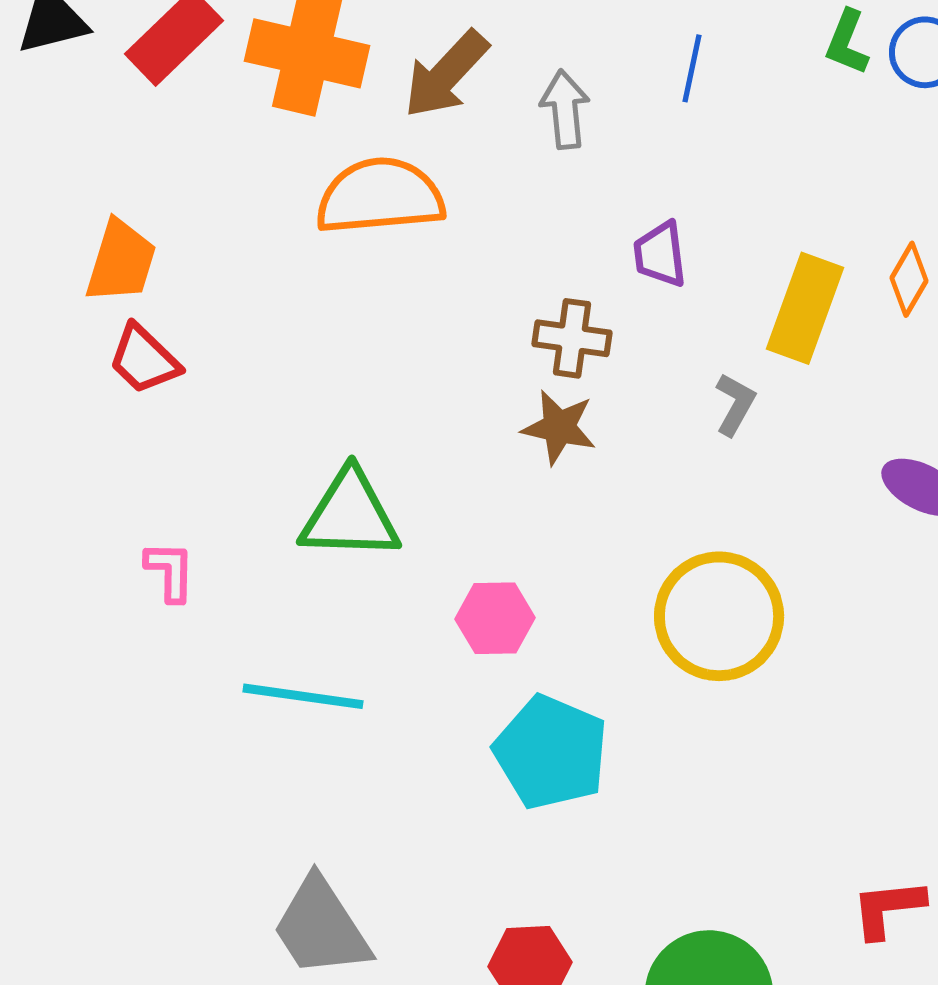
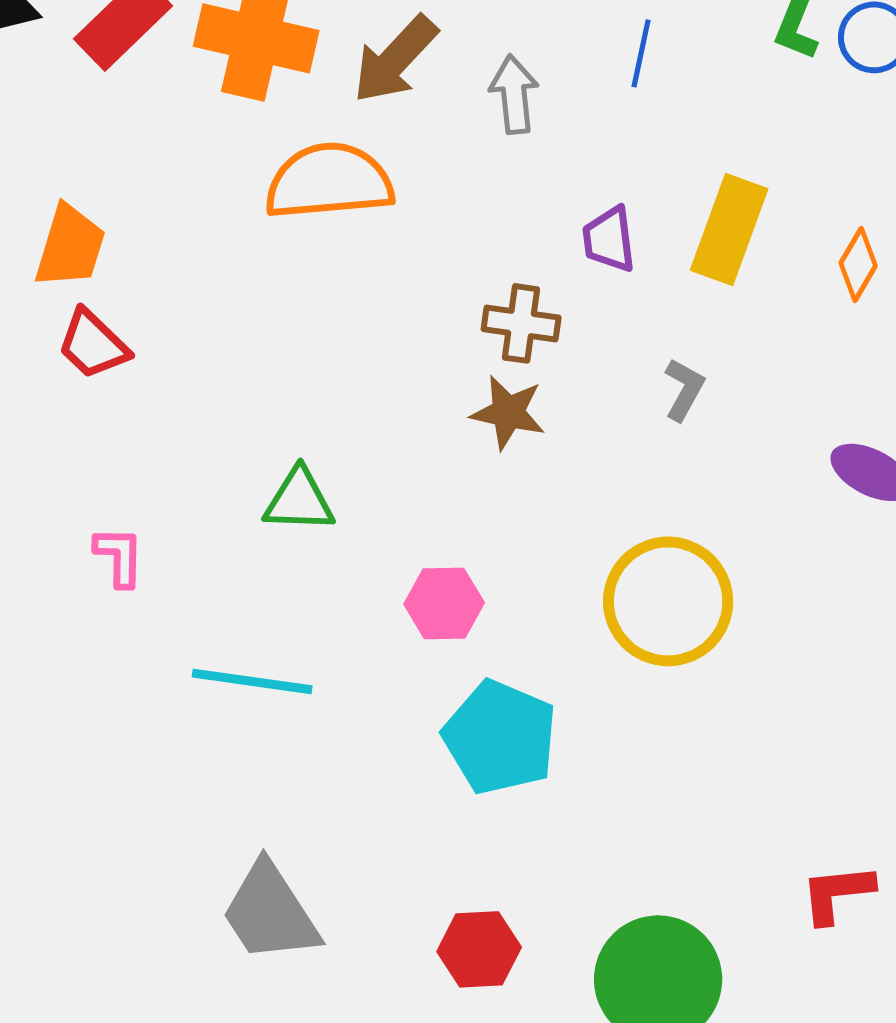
yellow rectangle: (805, 308) -> (729, 229), moved
green triangle: (350, 515) -> (299, 500), size x0.7

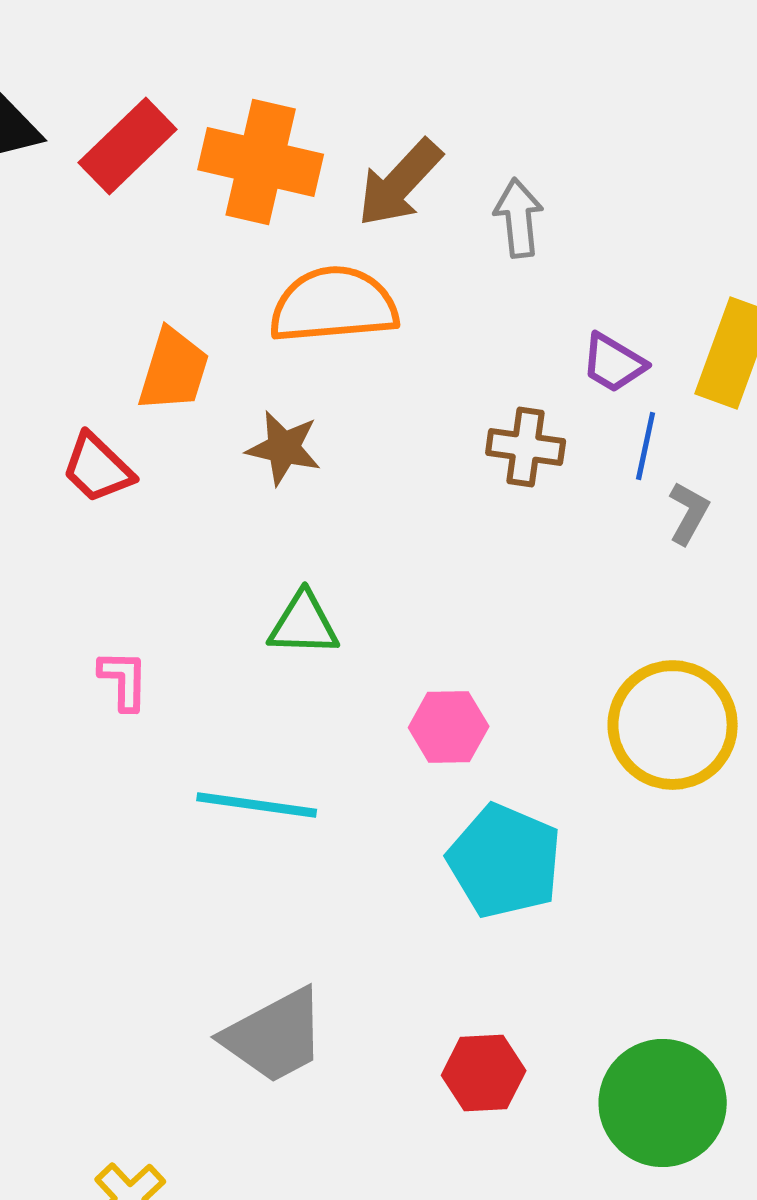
blue line: (641, 53) -> (646, 446), moved
purple trapezoid: (609, 239) -> (614, 363), turned -52
orange trapezoid: (70, 246) -> (174, 370), moved
brown star: (508, 412) -> (284, 448), moved
gray trapezoid: (270, 912) -> (275, 1036), turned -85

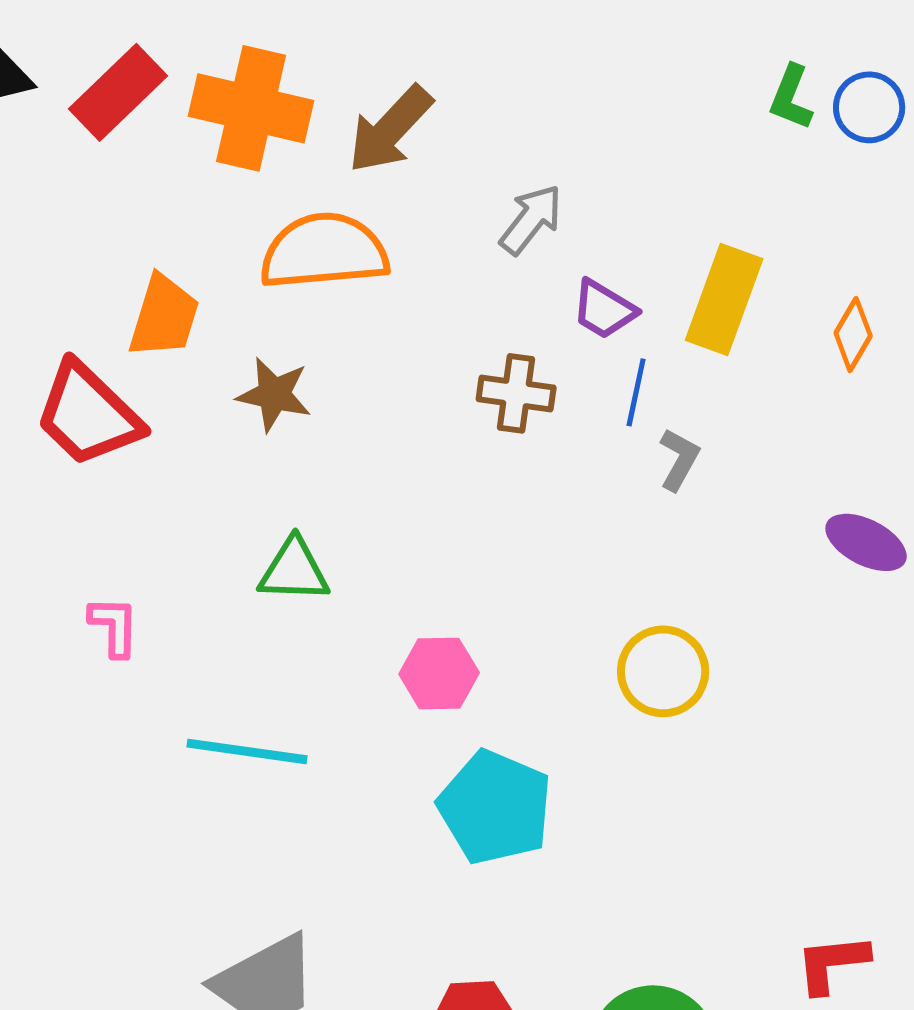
gray arrow: (519, 218) -> (531, 219), moved, turned 44
red trapezoid: (98, 468) -> (88, 414), size x1.5
yellow circle: (673, 725) -> (663, 671), size x0.7

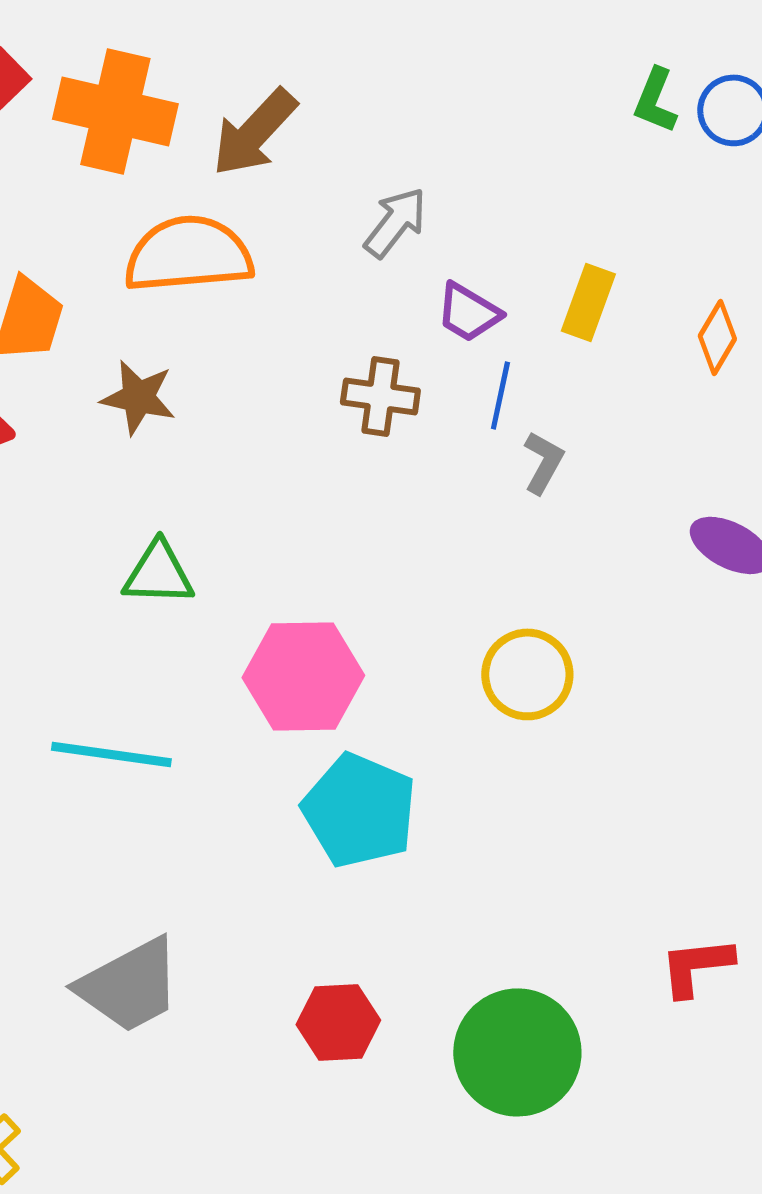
yellow rectangle: (724, 299) -> (588, 302), size x0.7
pink hexagon: (439, 673) -> (303, 676), size x1.5

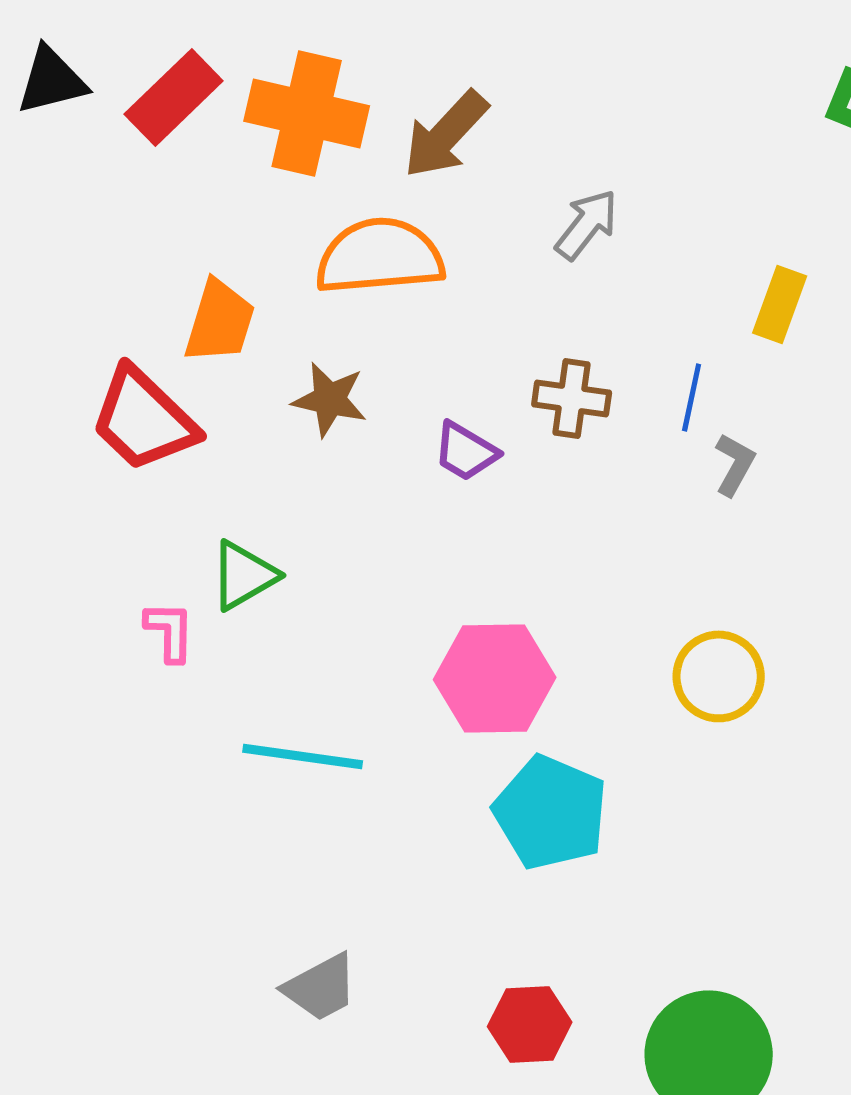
purple trapezoid: (468, 312) -> (466, 451), moved
green triangle: (158, 573) -> (244, 575), moved, turned -32
gray trapezoid: (129, 985) -> (321, 987), size x0.7

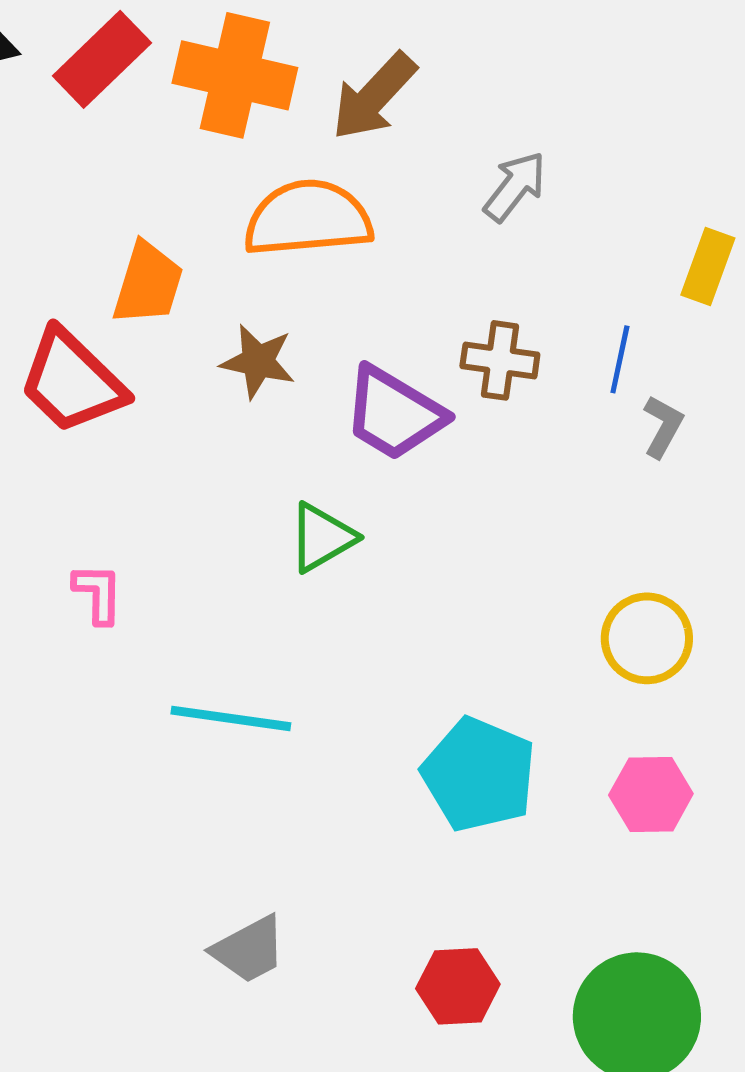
purple trapezoid: (466, 451) -> (394, 413), size x1.6
green triangle: (244, 575) -> (322, 537), moved
pink hexagon: (495, 678) -> (651, 794), moved, size x0.7

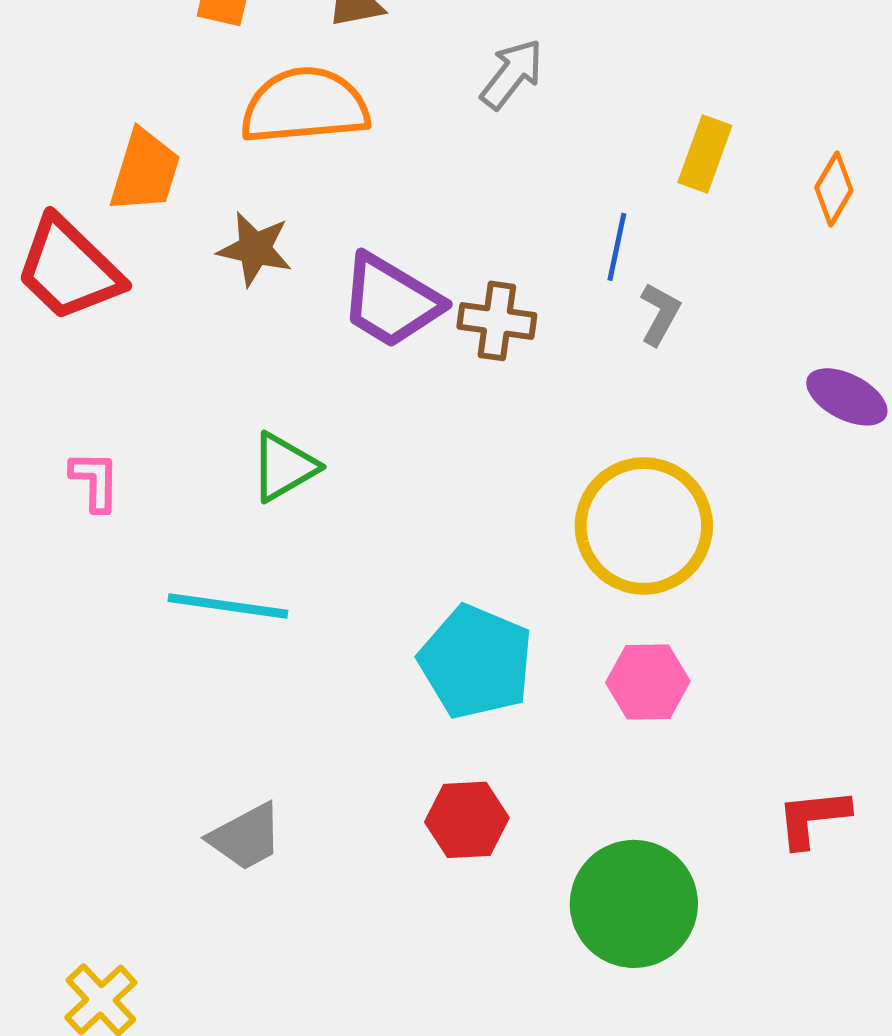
brown cross: (500, 360) -> (497, 321), moved
green triangle: (322, 537) -> (284, 467), moved
yellow circle: (647, 638) -> (644, 526), size x1.5
red hexagon: (458, 986) -> (467, 820), moved

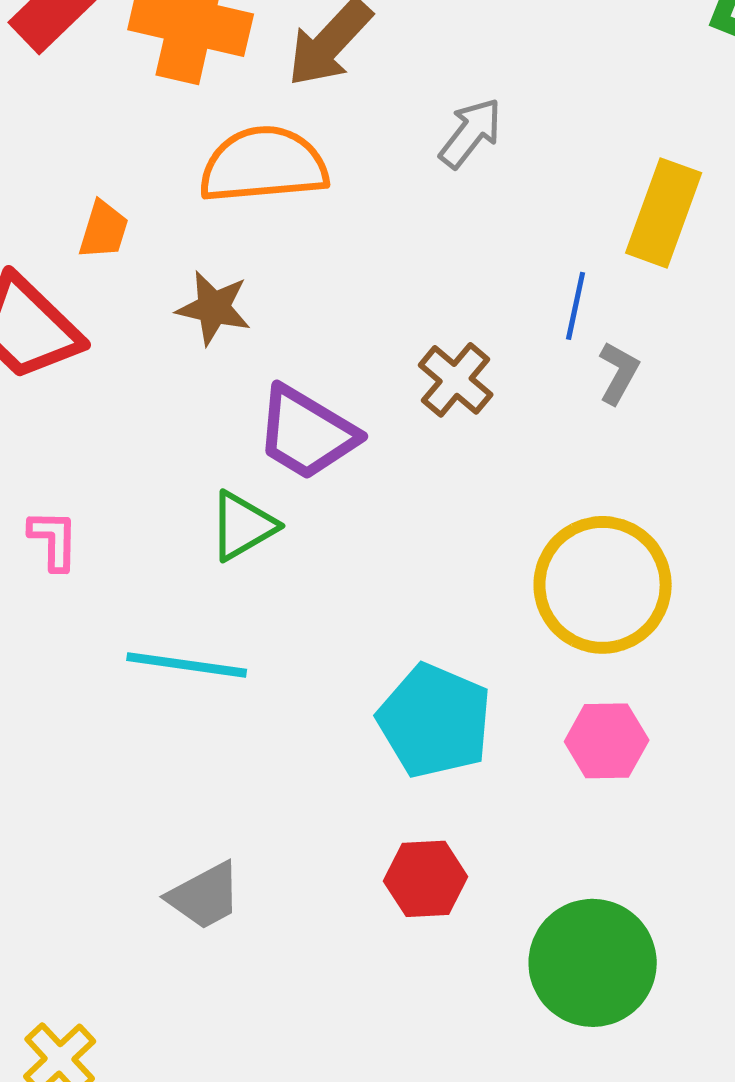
yellow rectangle: (705, 154) -> (664, 213), size x1.4
orange trapezoid: (145, 171) -> (104, 230), size x0.7
purple trapezoid: (391, 301) -> (307, 433), moved
brown cross: (497, 321) -> (456, 380), turned 32

